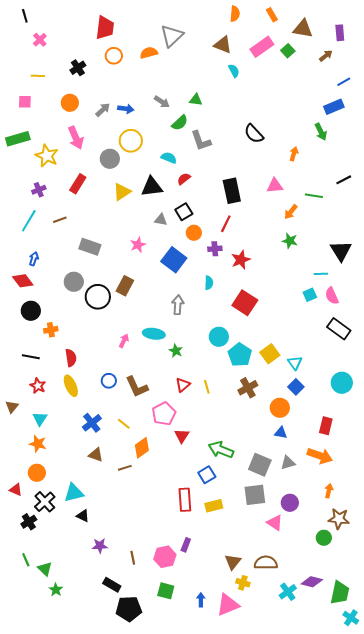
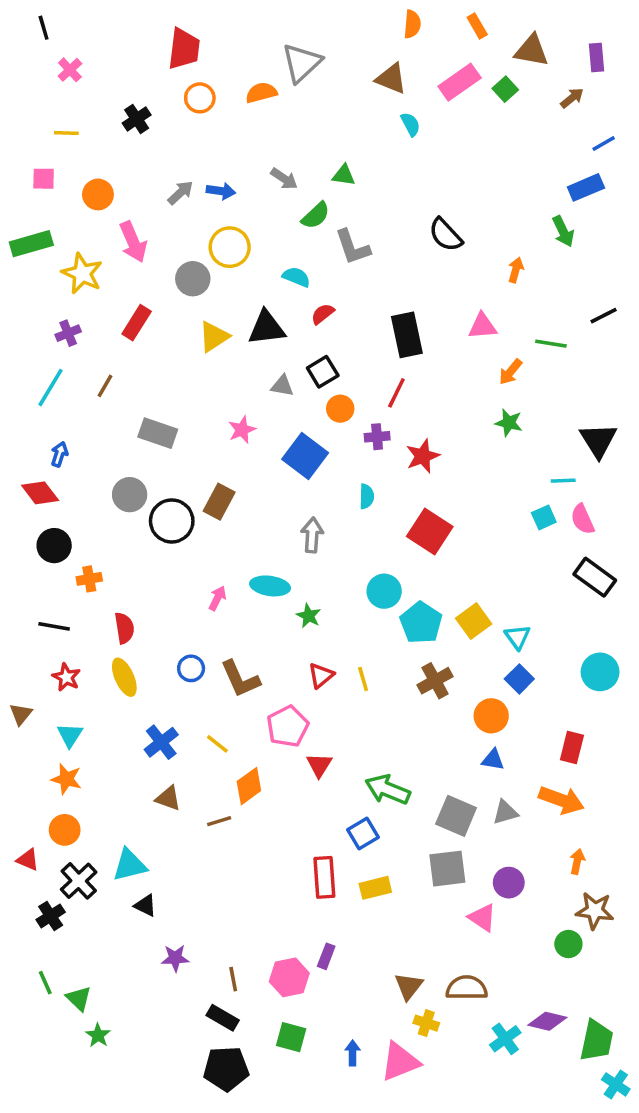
orange circle: (70, 103) -> (98, 194), moved
brown line: (60, 220) -> (105, 386), turned -40
black rectangle: (112, 585) -> (223, 1018), moved

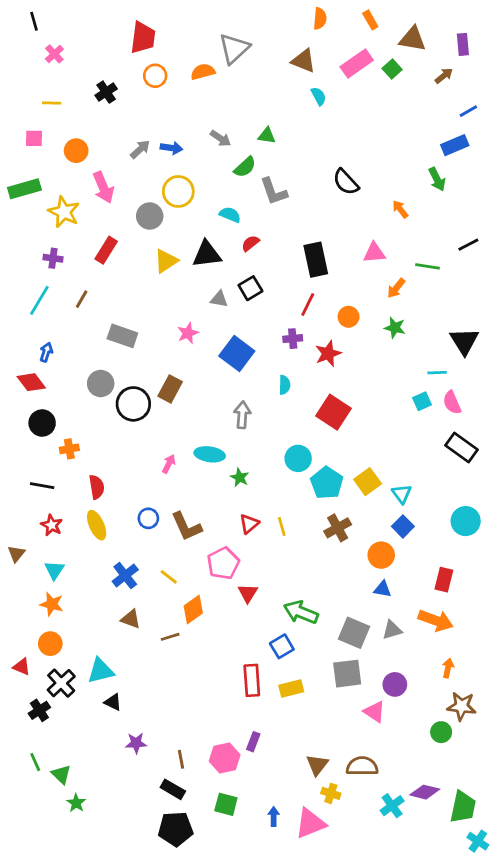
orange arrow: (516, 270) -> (400, 209), turned -54
purple cross: (68, 333) -> (53, 258), turned 30
orange circle: (340, 409) -> (349, 317), moved

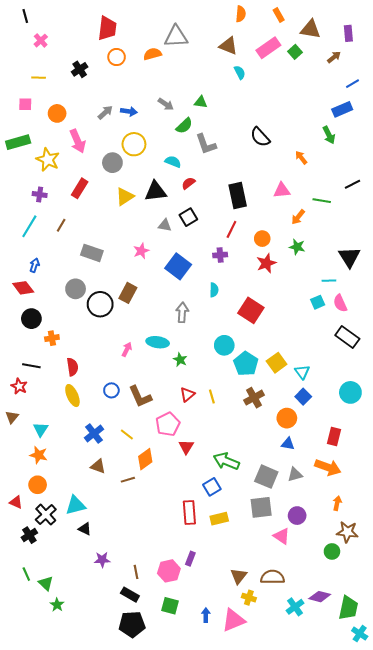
gray triangle: (234, 49) -> (176, 37), turned 40
red star: (328, 354) -> (266, 263), moved
red star: (52, 525) -> (19, 386), moved

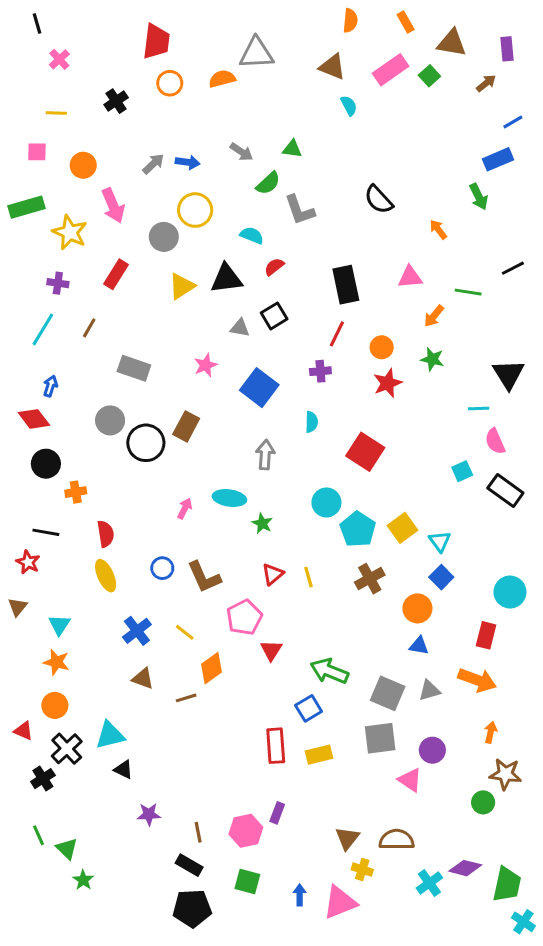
cyan square: (318, 302) -> (462, 471), moved
cyan circle: (350, 392) -> (510, 592), moved

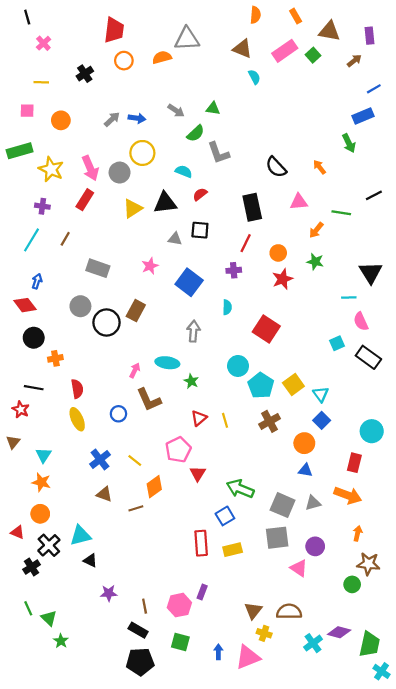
black semicircle: (379, 200) -> (276, 167), moved
pink arrow: (113, 206) -> (90, 168), moved
black square: (274, 316) -> (200, 230), turned 36
brown L-shape: (204, 577) -> (149, 400), moved

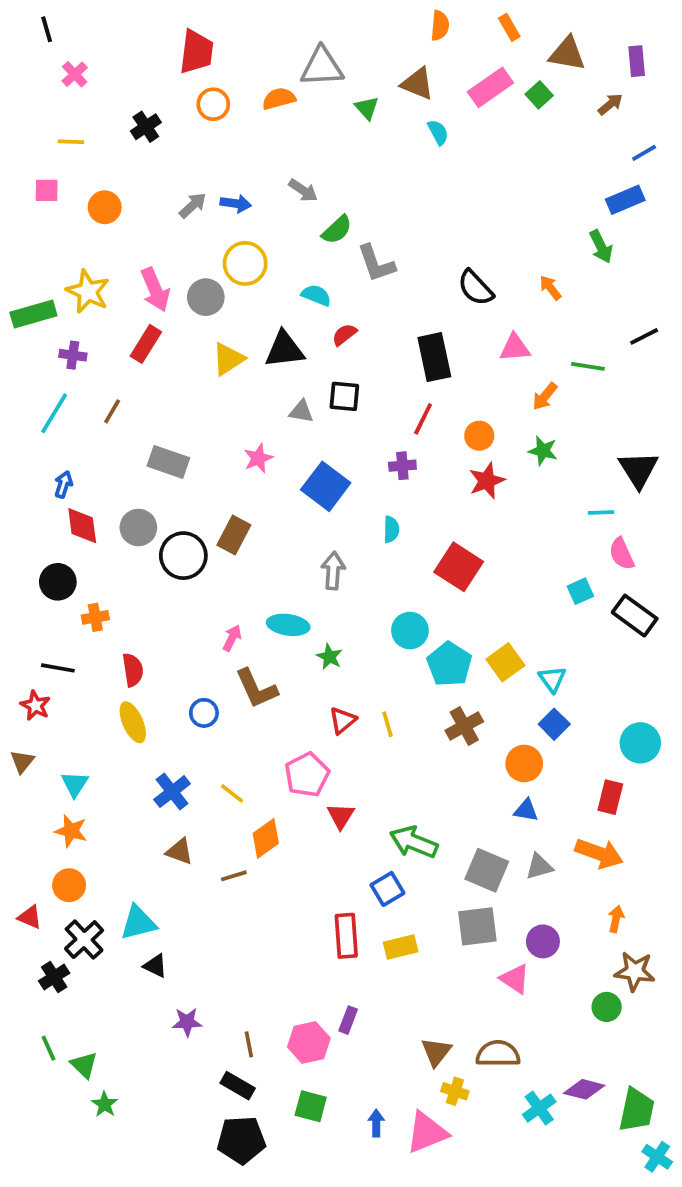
green triangle: (213, 108) -> (367, 108), moved, turned 40
green rectangle: (20, 151) -> (33, 314), moved
red diamond: (25, 305) -> (82, 526), moved, turned 30

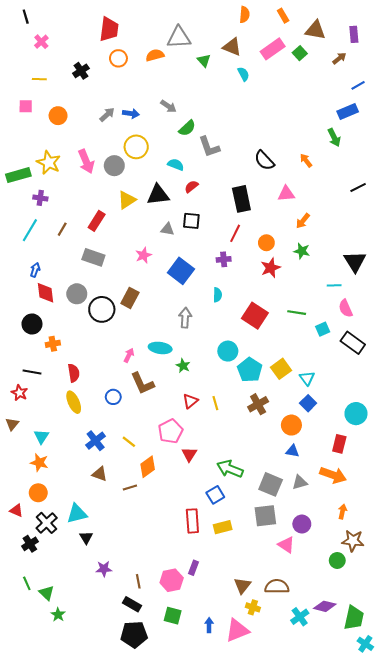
red rectangle: (146, 344) -> (97, 221), moved
green line: (588, 366) -> (297, 313), moved
black triangle: (155, 966) -> (86, 538), turned 32

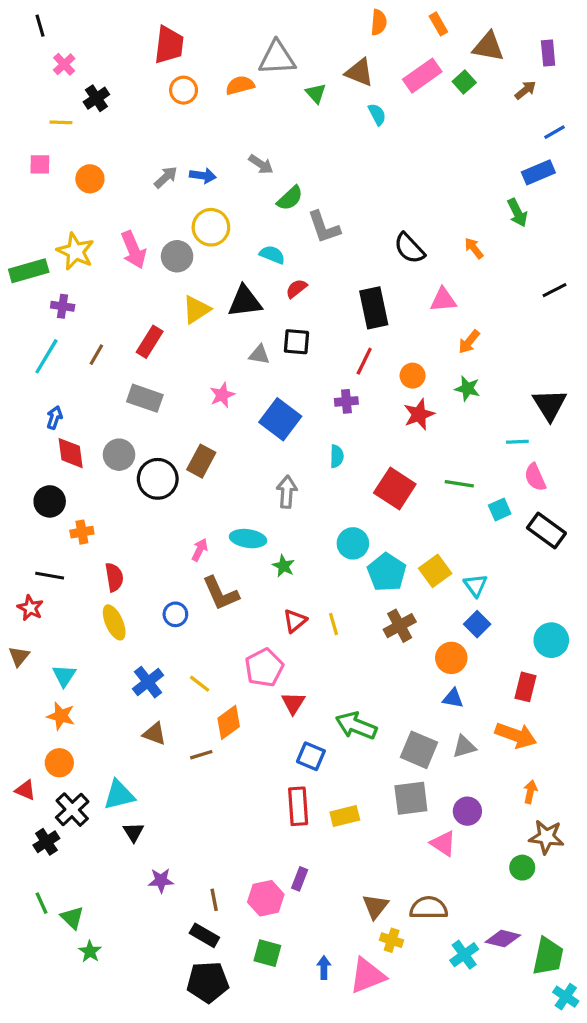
black cross: (81, 71) -> (96, 98), moved
blue square: (215, 495) -> (311, 756), moved, turned -36

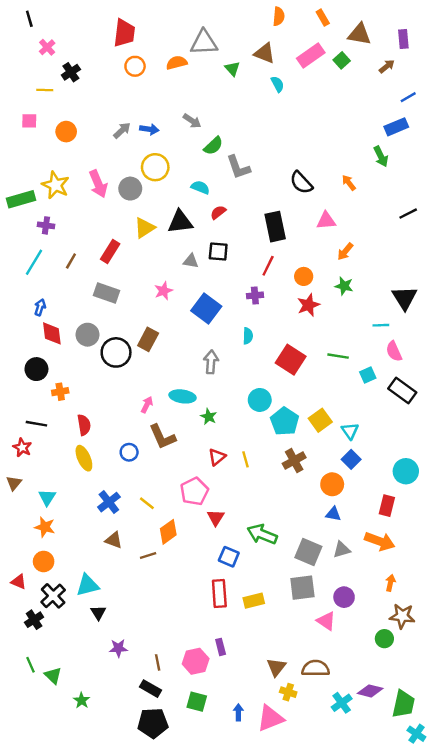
purple rectangle: (300, 879) -> (221, 647), turned -35
green star: (90, 951) -> (82, 700), moved

